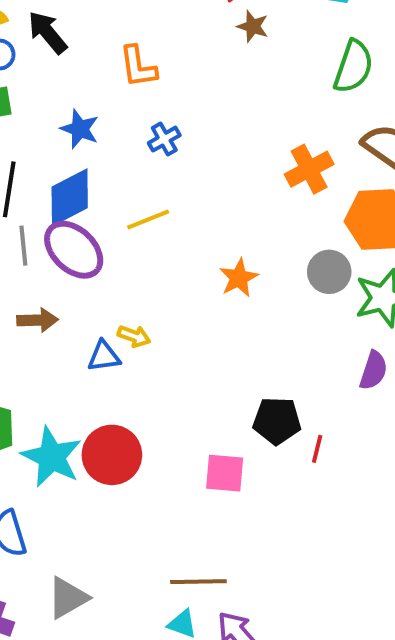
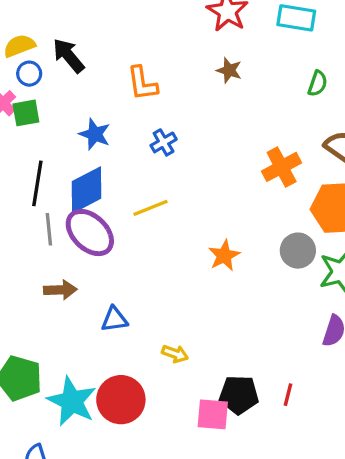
brown star: (253, 26) -> (229, 70), moved
green semicircle: (353, 67) -> (318, 83), size x0.6
yellow arrow: (134, 336) -> (175, 354), moved
black pentagon: (277, 421) -> (239, 395), moved

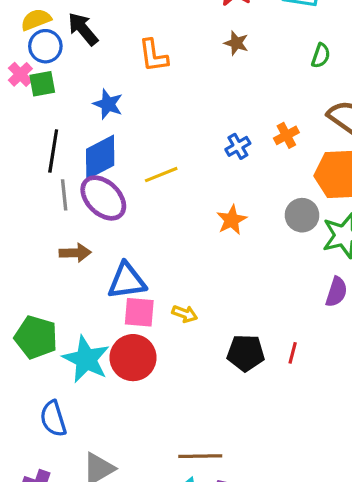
blue circle: (29, 74) -> (45, 46), size x1.4
blue cross: (164, 142) -> (238, 146), moved
orange cross: (282, 167) -> (286, 135), size x0.7
blue triangle: (114, 319) -> (127, 281), size x1.5
pink square: (213, 414) -> (139, 312), moved

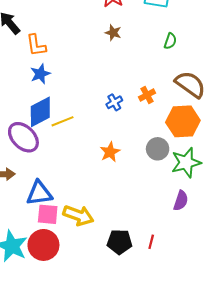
orange L-shape: (153, 56) -> (36, 45), moved
blue star: (108, 104) -> (40, 74), moved, turned 30
blue diamond: (100, 157) -> (40, 112), moved
yellow arrow: (185, 314) -> (78, 215), size x1.8

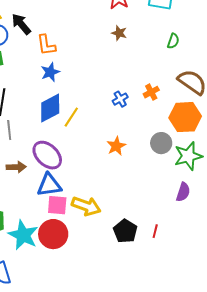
yellow line: (62, 121) -> (71, 117), turned -35
purple ellipse: (23, 137) -> (47, 155), moved
black pentagon: (120, 242) -> (125, 231), turned 30

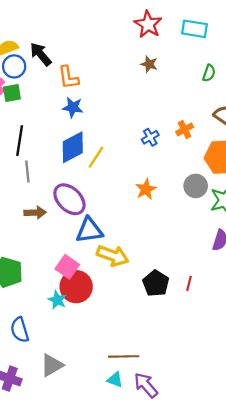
blue star: (50, 72) -> (73, 107), turned 30
blue triangle: (49, 185) -> (89, 230), moved
pink square: (57, 205) -> (67, 267), moved, turned 30
cyan star: (23, 235) -> (57, 300), moved, size x0.6

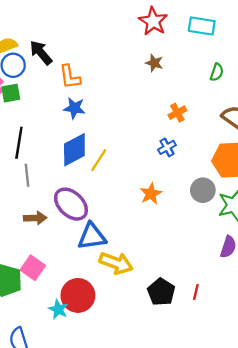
orange cross: (185, 129) -> (177, 113), moved
blue cross: (150, 137) -> (167, 147), moved
pink square: (67, 267) -> (33, 268), moved

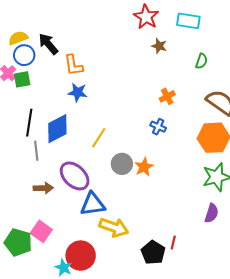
brown star: (154, 63) -> (159, 46), moved
blue cross: (167, 147) -> (158, 127), turned -35
blue diamond: (74, 150) -> (57, 129), moved
gray circle: (203, 190) -> (122, 164), moved
red line: (196, 292) -> (173, 242), moved

